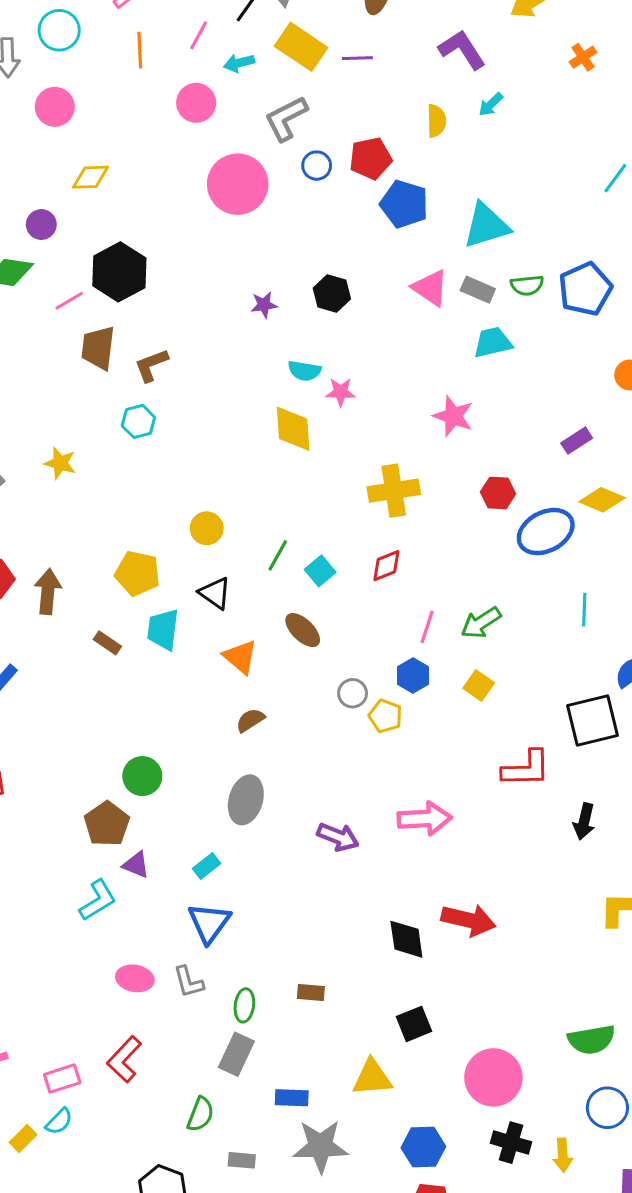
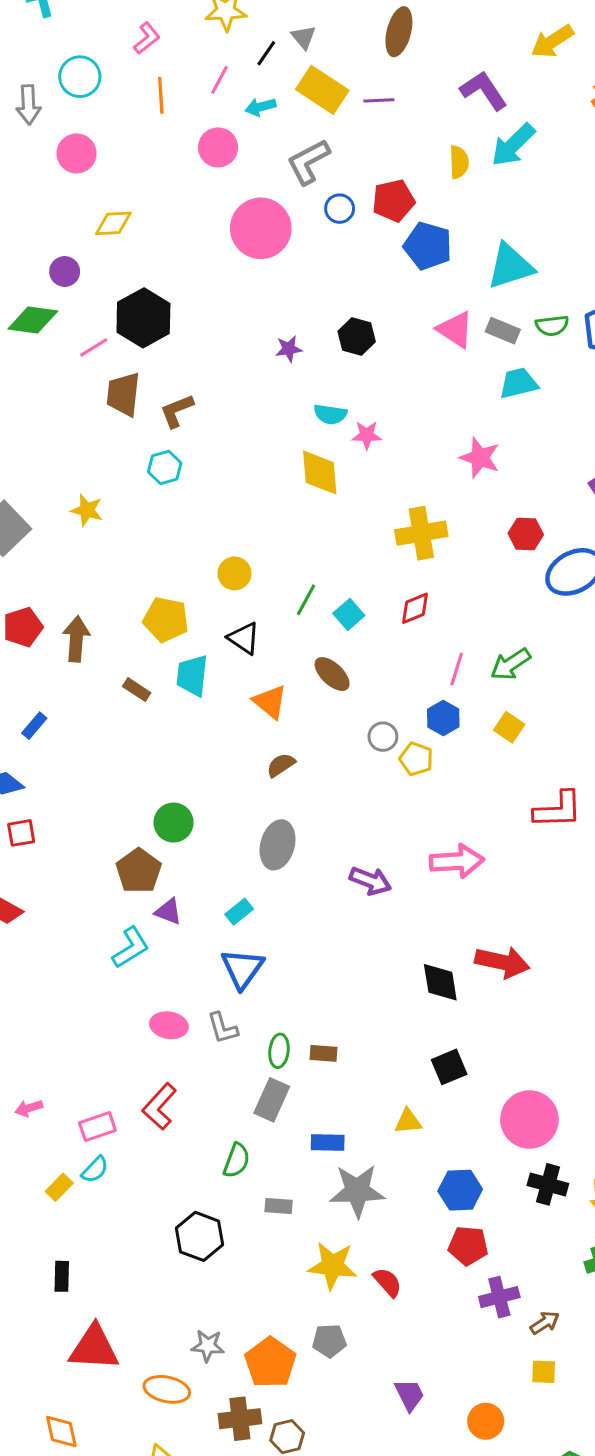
cyan arrow: (491, 104) -> (513, 145), size x1.8
brown rectangle: (311, 993) -> (323, 1053), moved
yellow triangle: (372, 1078) -> (408, 1121), size x0.7

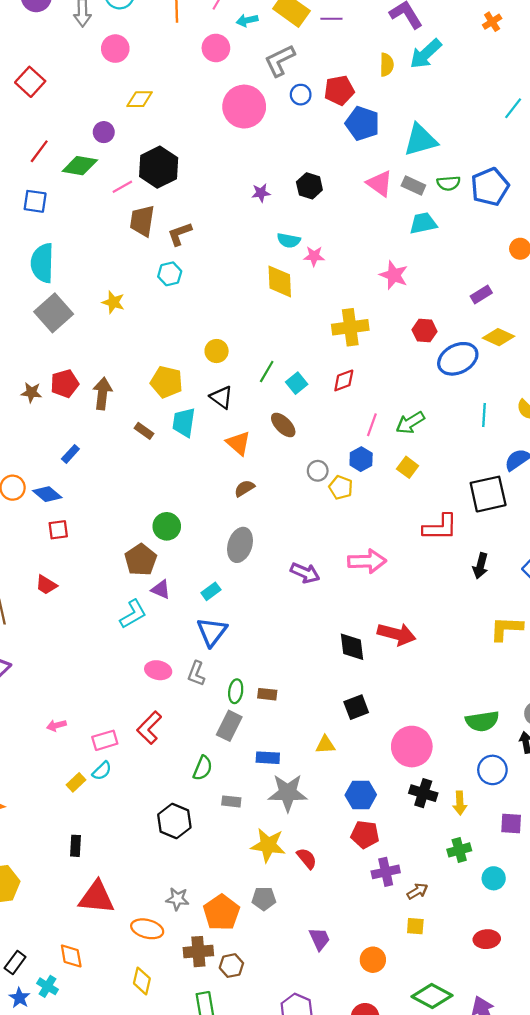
gray L-shape: (223, 1028) -> (196, 674), turned 35

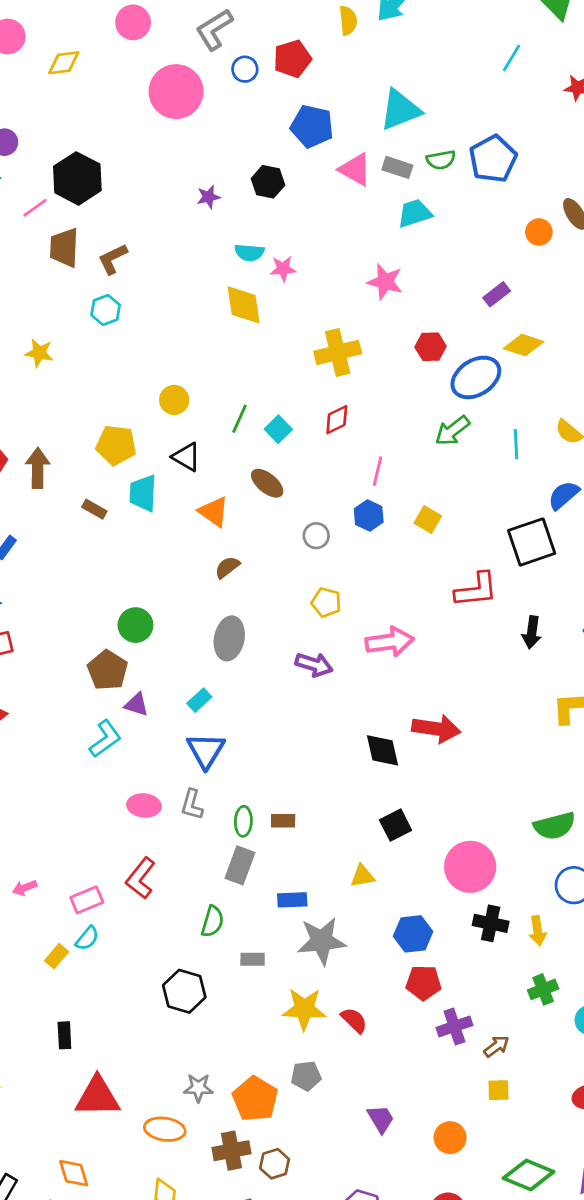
yellow diamond: (140, 99) -> (64, 63), moved
blue pentagon: (362, 123) -> (312, 126), moved
green arrow: (410, 423) -> (452, 431), moved
yellow pentagon: (341, 487) -> (326, 602), moved

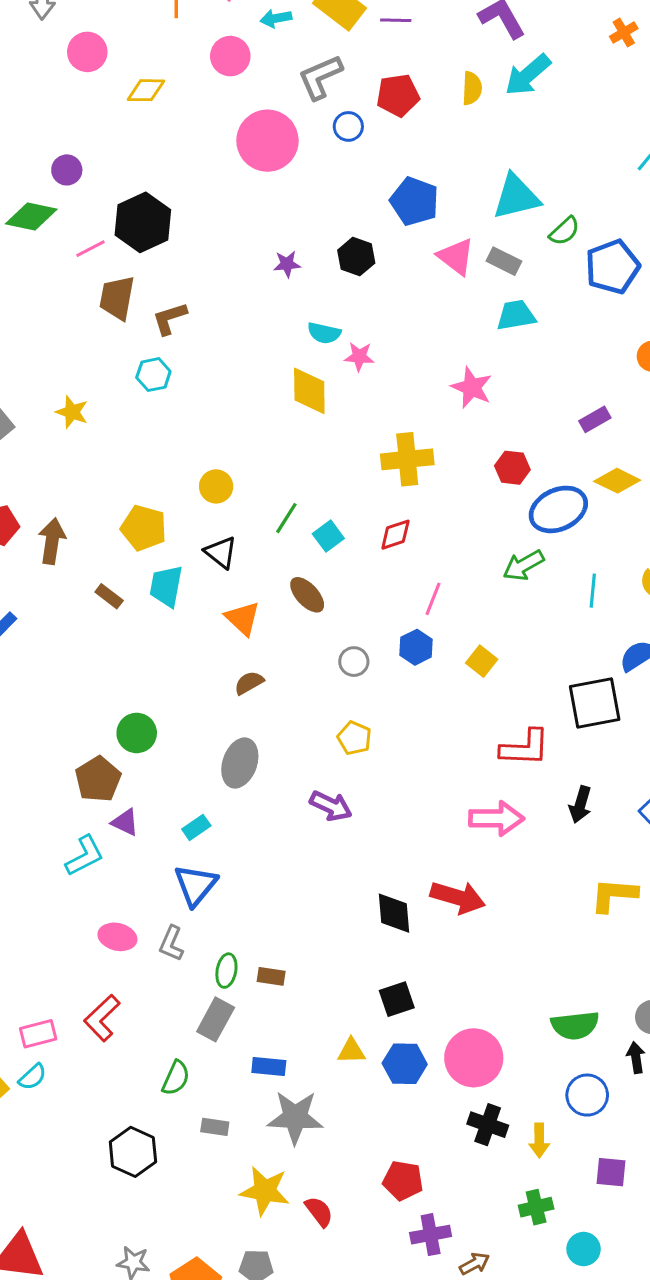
red pentagon: (292, 59) -> (398, 95), moved
green semicircle: (441, 160) -> (564, 231), moved, turned -40
pink arrow: (390, 642) -> (496, 818), moved
blue hexagon: (413, 934) -> (405, 1064), moved

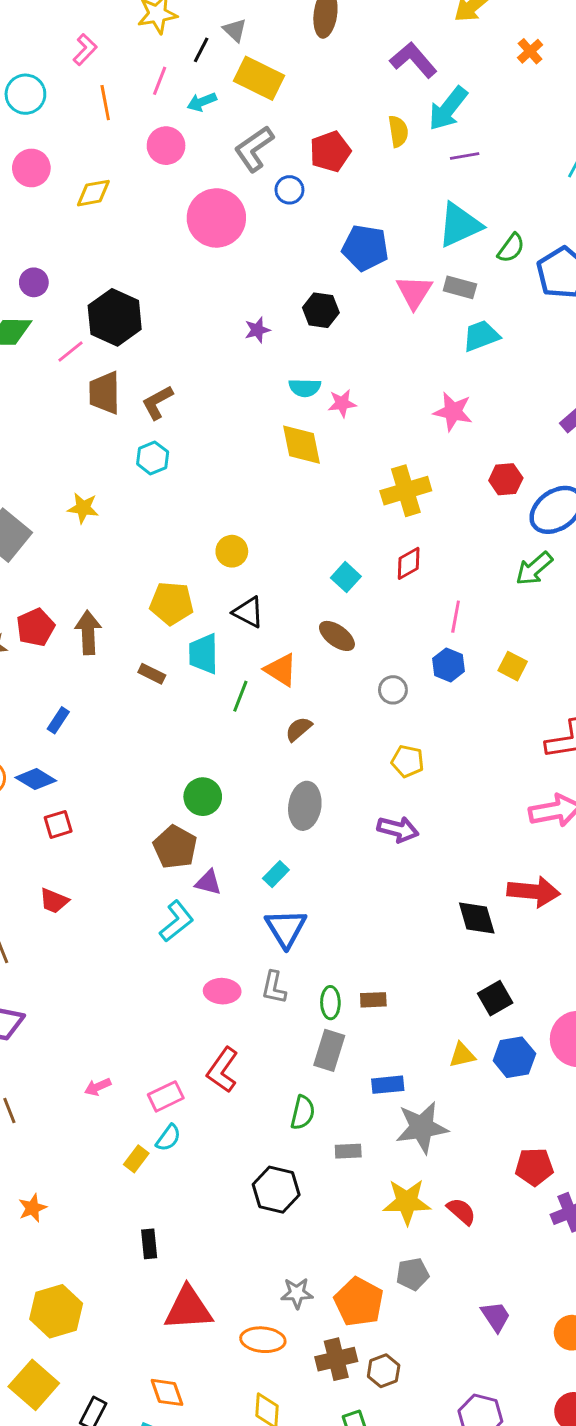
purple line: (396, 20) -> (465, 156), moved
pink triangle: (456, 257) -> (414, 292), turned 36
green line: (286, 518) -> (240, 696), moved

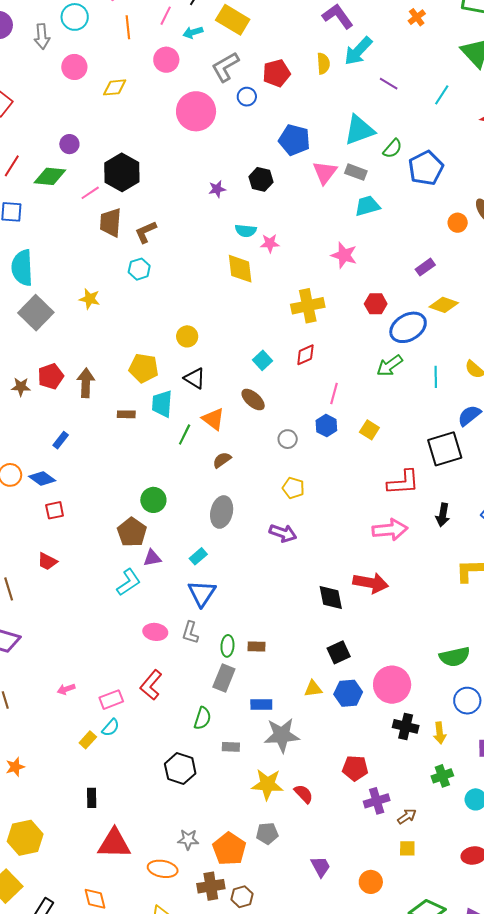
purple line: (465, 156) -> (389, 84), moved, turned 36
brown rectangle: (152, 674) -> (126, 414), turned -30
purple triangle: (208, 882) -> (152, 558), turned -30

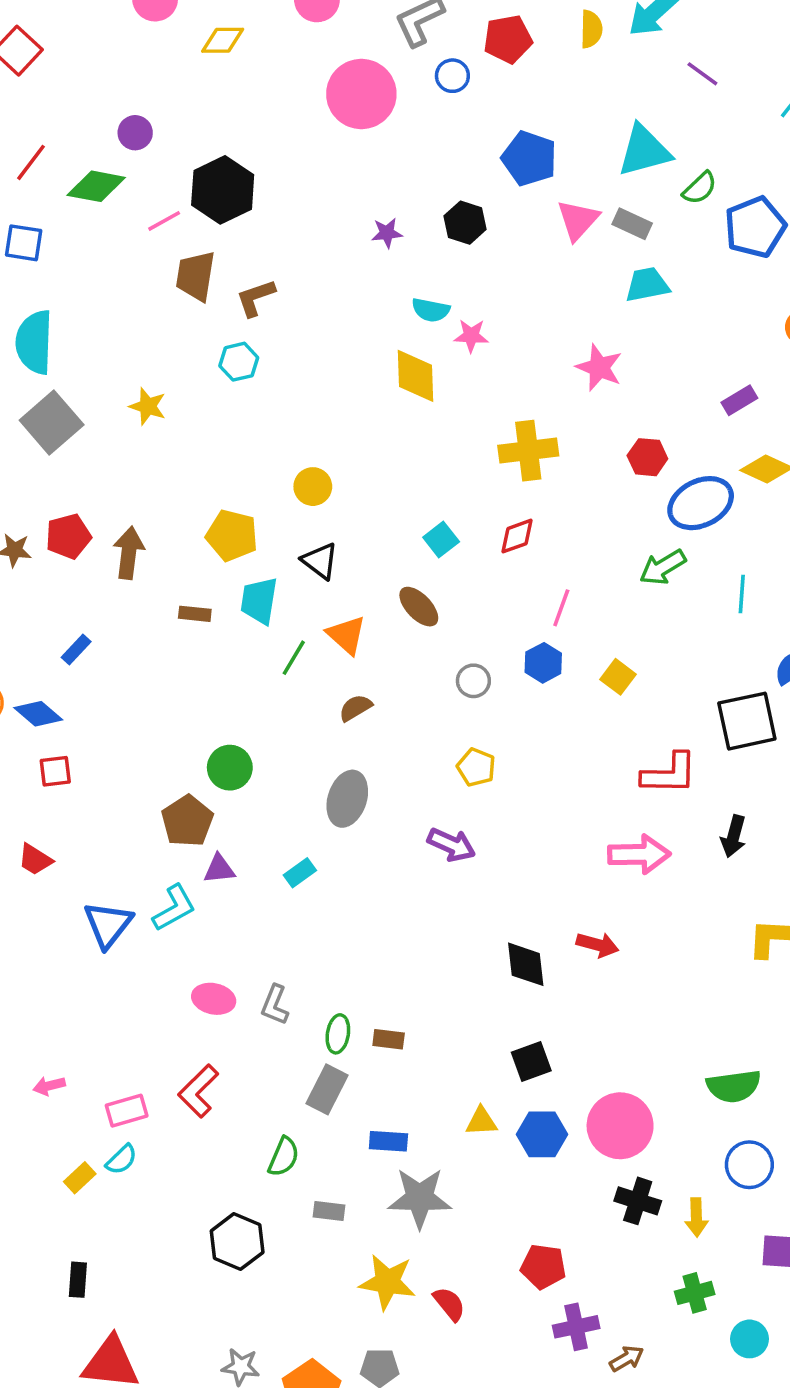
red arrow: (371, 583) -> (598, 945), size x0.7
blue triangle: (202, 593) -> (108, 925), moved

